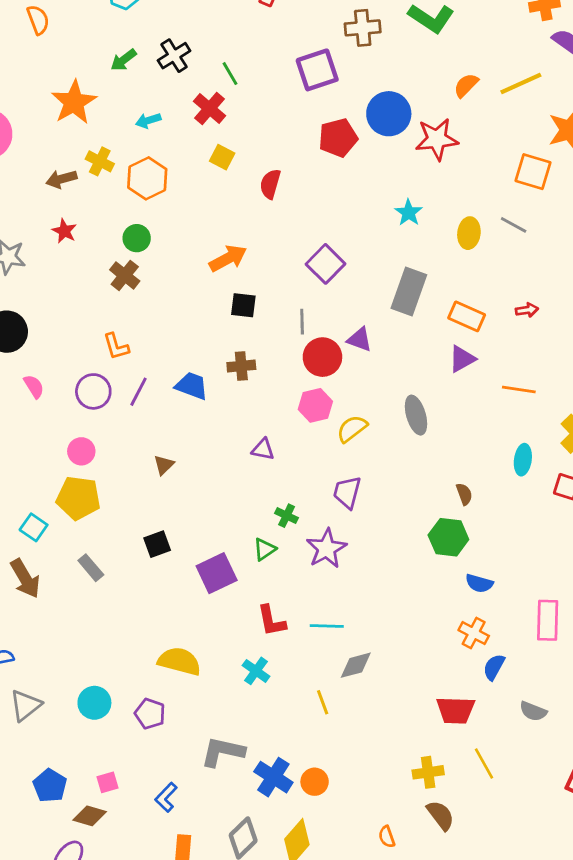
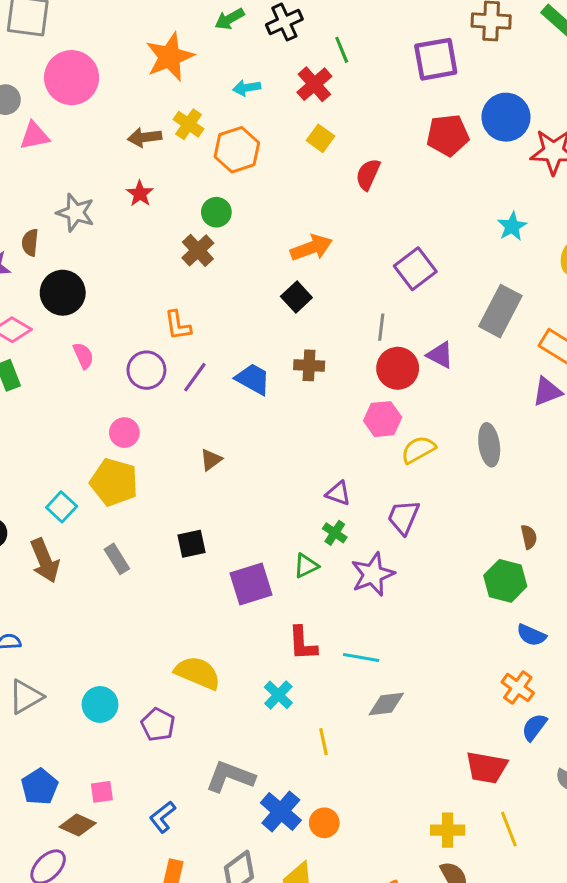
black square: (243, 305) -> (296, 297), moved, turned 32
purple triangle: (263, 449) -> (338, 493), moved
yellow line: (323, 702) -> (323, 742), moved

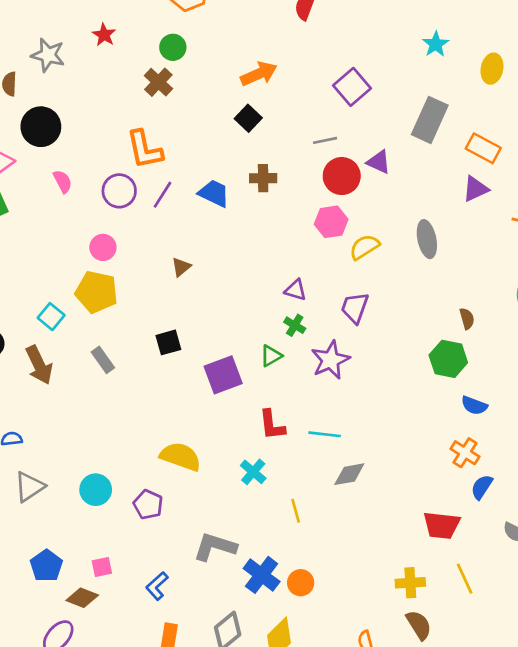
orange L-shape: (178, 325) -> (145, 150), size x1.5
gray line: (381, 327) -> (325, 140), turned 75

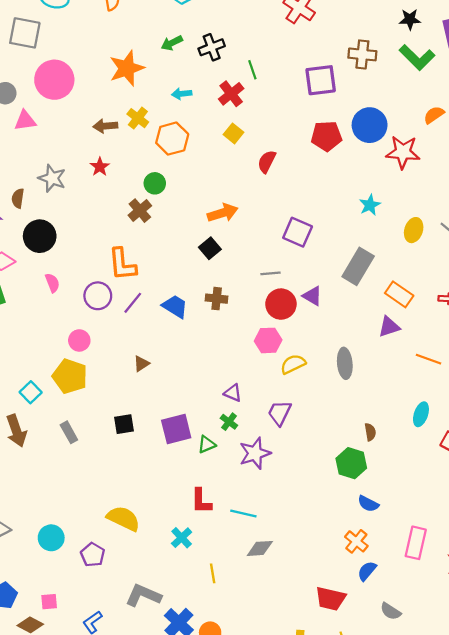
purple square: (352, 87) -> (298, 232), turned -32
purple square: (223, 375) -> (176, 429), moved

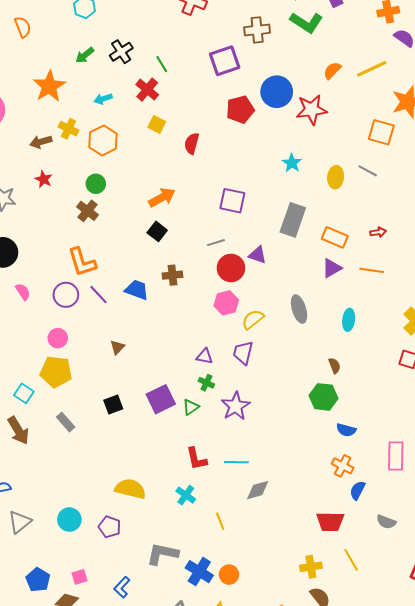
purple line: (133, 303) -> (98, 295), turned -70
orange line: (429, 359) -> (372, 270), moved
purple trapezoid: (280, 413) -> (243, 353), moved
cyan ellipse: (421, 414) -> (349, 320), moved

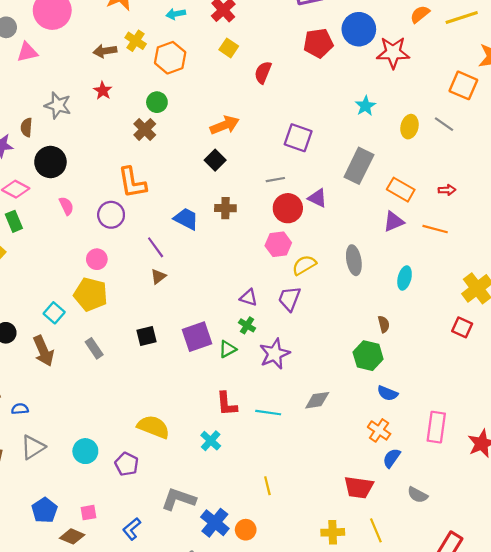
purple line: (98, 295) -> (156, 247), moved
gray diamond: (258, 490) -> (317, 400), moved
yellow line: (220, 521) -> (267, 486), moved

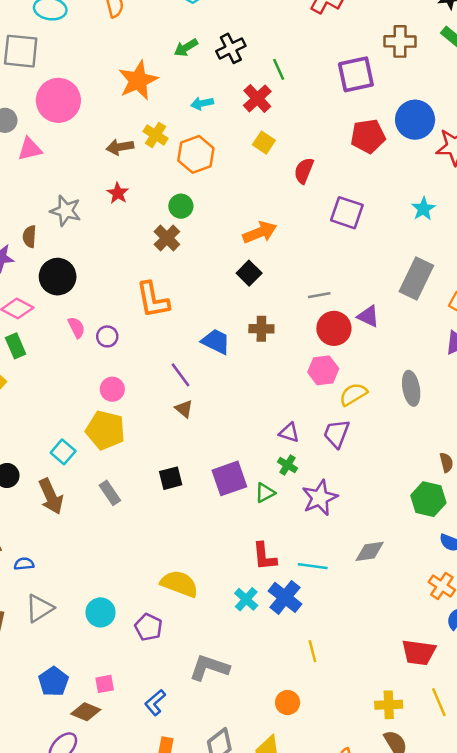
purple square: (298, 138) -> (347, 213), moved
purple circle: (111, 215) -> (107, 336), moved, size x0.7
brown triangle: (158, 276) -> (184, 409), turned -42
blue cross: (215, 523) -> (285, 597), moved

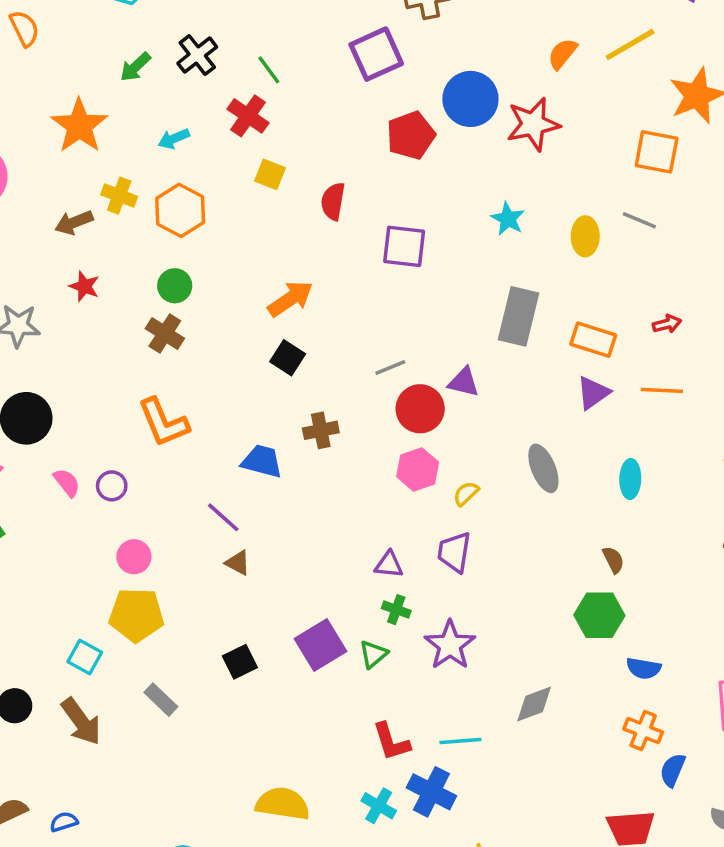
yellow semicircle: (353, 394) -> (466, 493), size x0.7

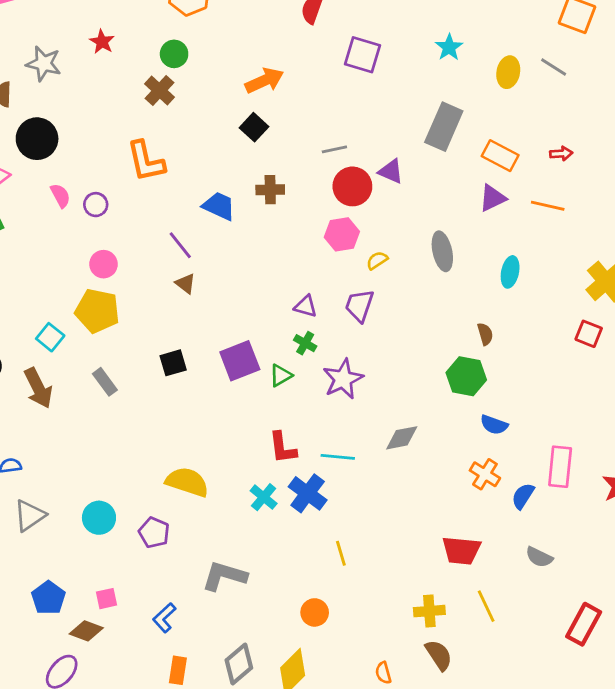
blue semicircle: (673, 770) -> (523, 496), moved

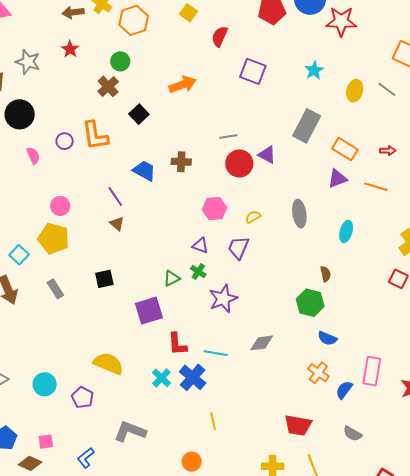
black square: (254, 127) -> (139, 114), moved
purple circle: (96, 205) -> (65, 141), moved
pink hexagon: (342, 234) -> (215, 209), moved
purple square: (240, 361) -> (149, 311), moved
green triangle: (281, 375) -> (172, 278), moved

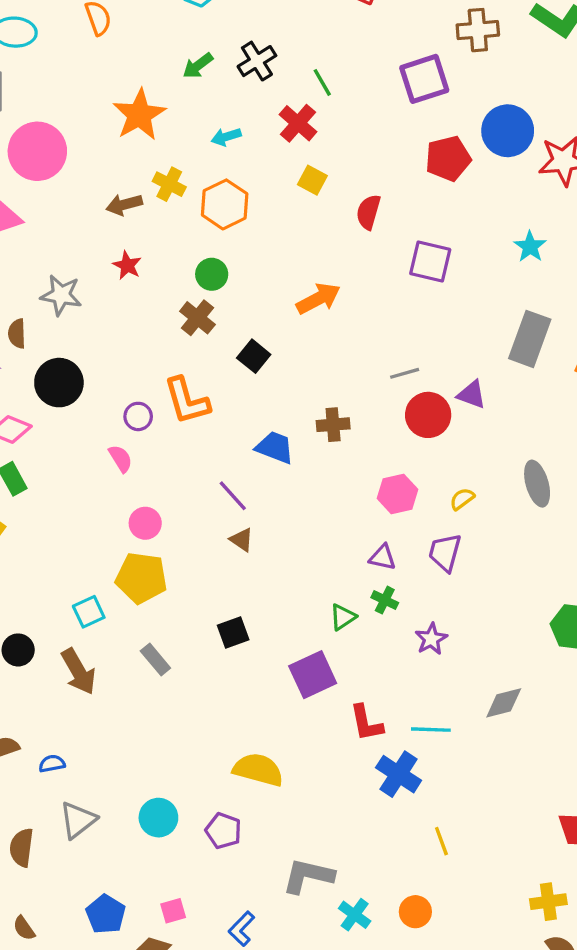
pink semicircle: (33, 156) -> (120, 459), moved
cyan square: (19, 255) -> (89, 612), turned 30
purple star: (223, 299) -> (431, 639), size x0.7
cyan cross: (161, 378) -> (355, 915), moved

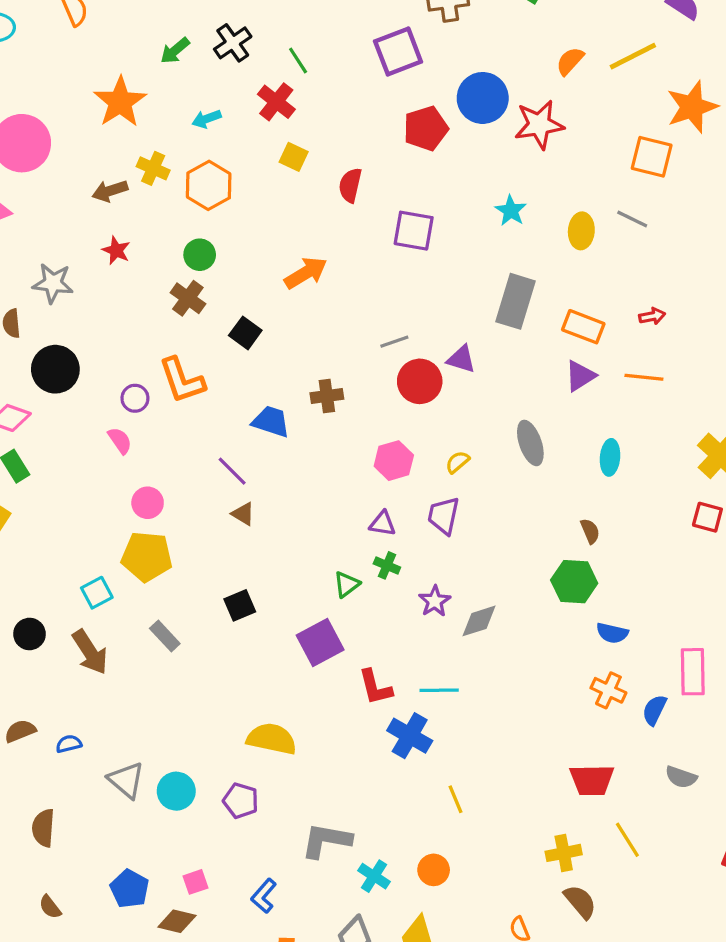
gray diamond: (504, 703) -> (479, 621), moved
gray triangle: (78, 820) -> (126, 780), moved, turned -39

